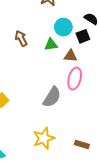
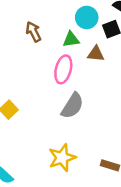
pink ellipse: (75, 79) -> (63, 69), moved

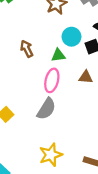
brown triangle: (96, 54) -> (86, 77), moved
gray semicircle: (72, 106) -> (46, 109), moved

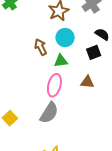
cyan circle: (71, 37) -> (65, 38), moved
brown arrow: (27, 49) -> (41, 47), moved

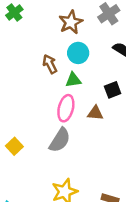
black square: (94, 52) -> (113, 90), moved
brown triangle: (87, 82) -> (95, 113), moved

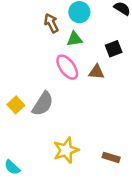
pink ellipse: (66, 108) -> (67, 67), turned -50
gray semicircle: (60, 140) -> (43, 104), moved

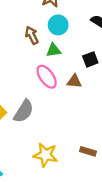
yellow star: (66, 150) -> (45, 155), turned 30
brown rectangle: (111, 157) -> (88, 151), moved

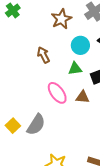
cyan circle: (58, 25) -> (80, 45), moved
green triangle: (54, 50) -> (75, 69), moved

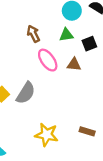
brown arrow: (43, 55) -> (33, 34), moved

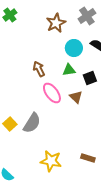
brown triangle: (74, 64) -> (76, 97), turned 40

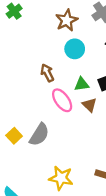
cyan circle: (74, 48) -> (75, 49), moved
green triangle: (69, 70) -> (82, 84), moved

